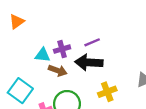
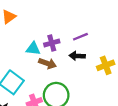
black arrow: (89, 62) -> (77, 56), size x0.6
yellow cross: (107, 92) -> (106, 65), moved

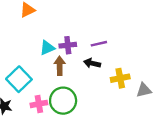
cyan triangle: (33, 49) -> (47, 48), turned -40
brown arrow: (47, 63) -> (60, 66), turned -120

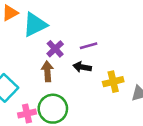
purple cross: (68, 45) -> (55, 49), turned -35
cyan triangle: (47, 48) -> (35, 25), moved, size x1.5

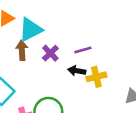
brown arrow: (47, 71) -> (22, 50), moved
yellow cross: (113, 82) -> (96, 77), moved

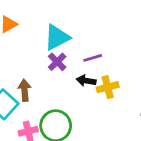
cyan triangle: (30, 30) -> (57, 37), moved
brown arrow: (22, 50) -> (25, 90), moved

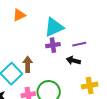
purple cross: (57, 62) -> (53, 45), turned 32
yellow cross: (108, 87) -> (90, 86), moved

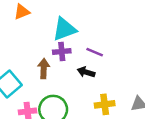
purple line: (79, 44) -> (95, 52), turned 32
brown arrow: (28, 64) -> (44, 69), moved

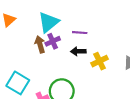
brown arrow: (44, 69) -> (40, 44), moved
yellow cross: (105, 104) -> (100, 61), moved

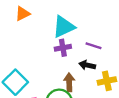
brown arrow: (40, 44) -> (69, 82), moved

